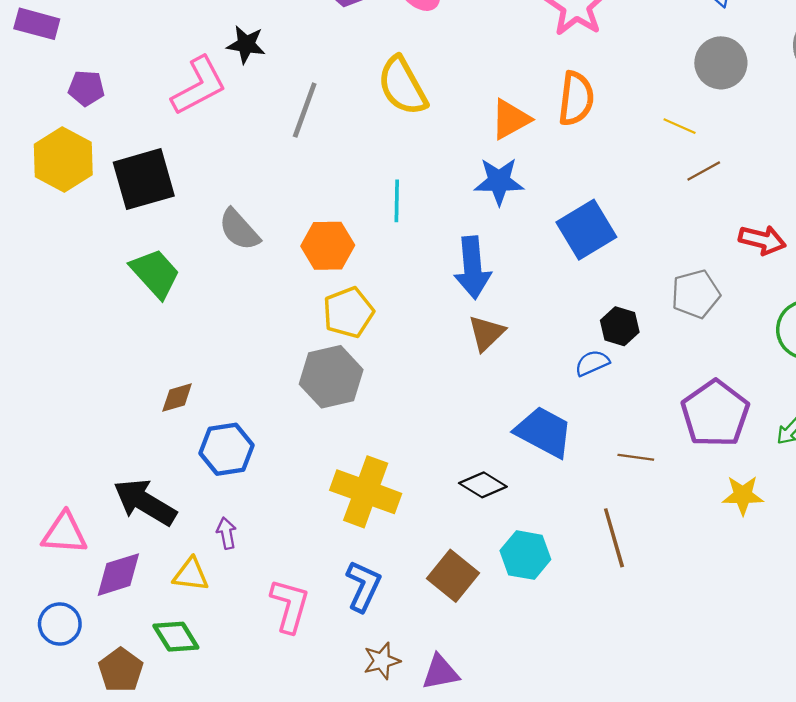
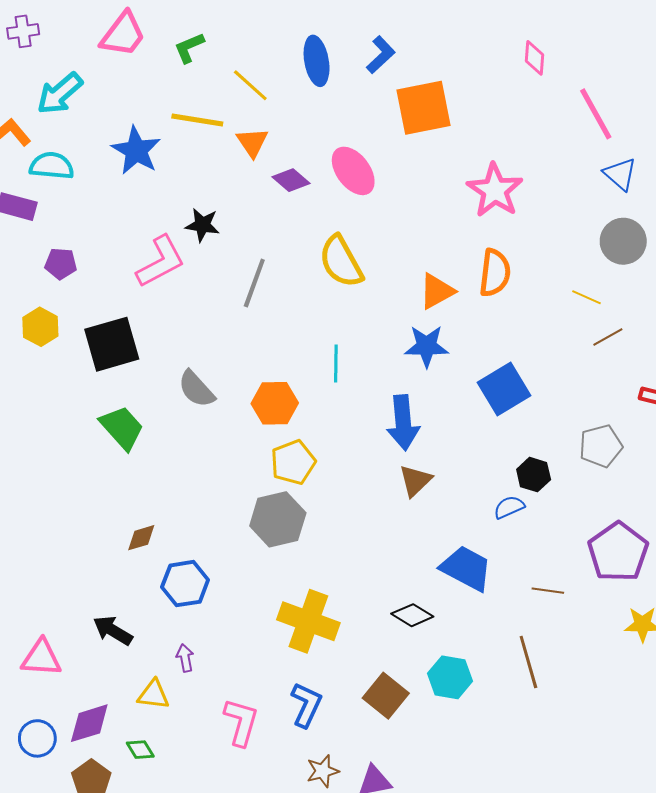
yellow hexagon: (63, 159) -> (40, 327), size x0.7
black arrow: (145, 502) -> (113, 630), size x0.7
purple diamond: (118, 575) -> (89, 723), moved
green diamond: (176, 637) -> (140, 750), size x0.7

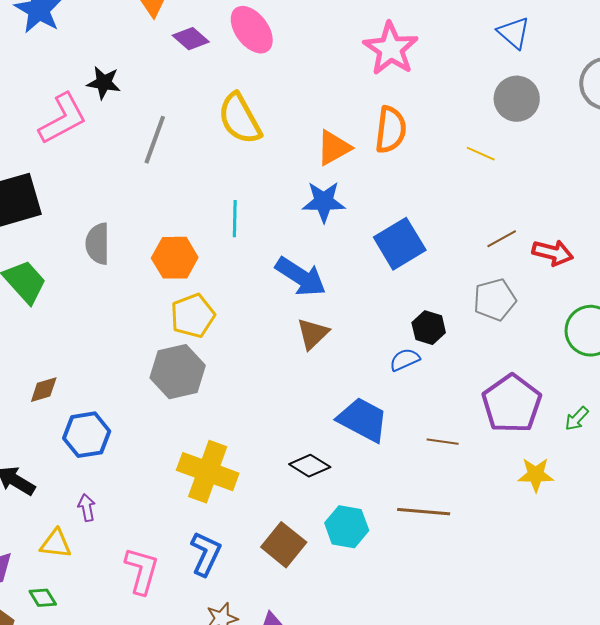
brown line: (608, 337) -> (502, 239), moved
gray semicircle: (196, 389) -> (98, 244), turned 42
blue arrow: (403, 423) -> (301, 277), turned -52
brown line: (528, 662) -> (424, 512), turned -69

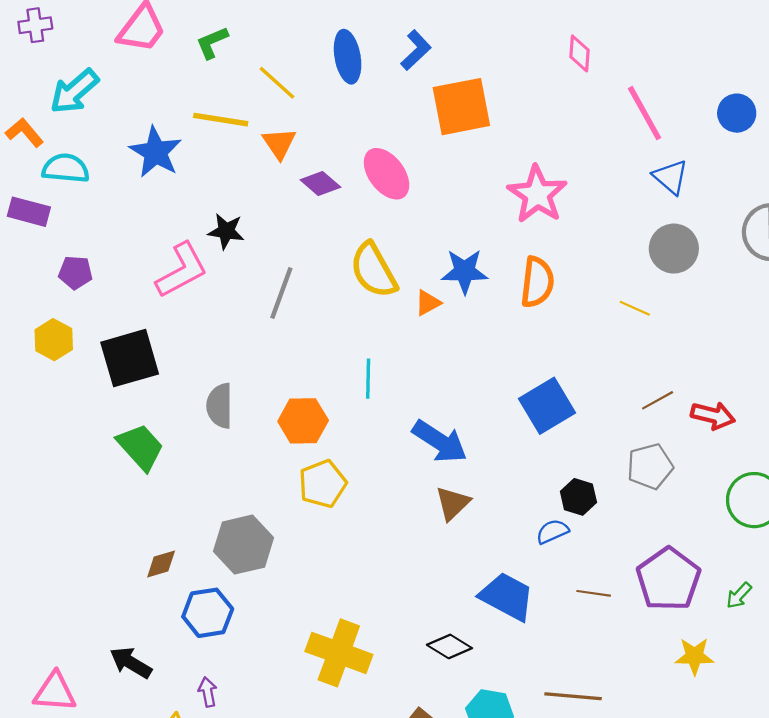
orange triangle: (334, 148) -> (428, 303), moved, size x0.7
blue star: (324, 202) -> (465, 271), moved
gray hexagon: (178, 372) -> (243, 545), moved
brown line: (443, 442) -> (594, 593), moved

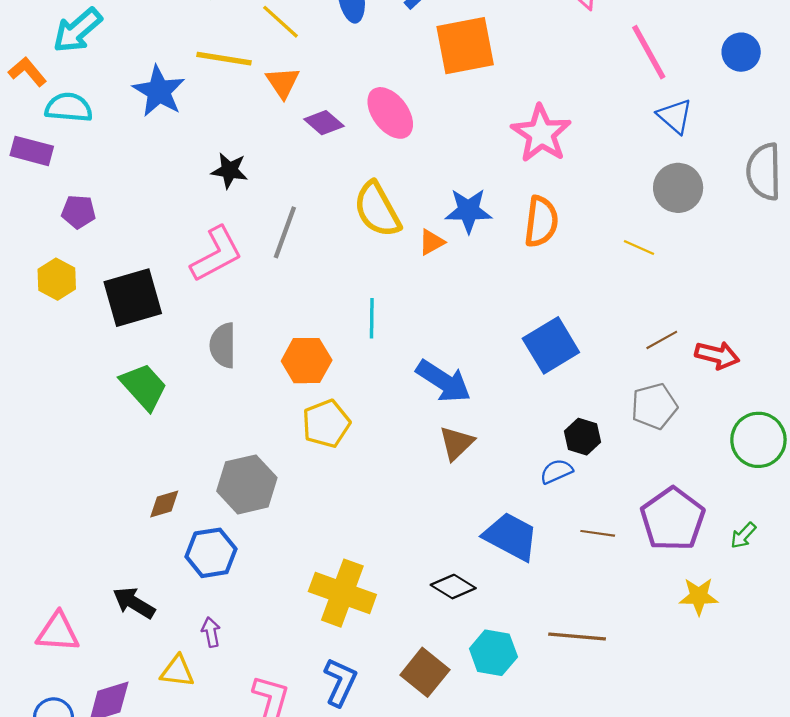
pink L-shape: (182, 270) -> (216, 254), moved

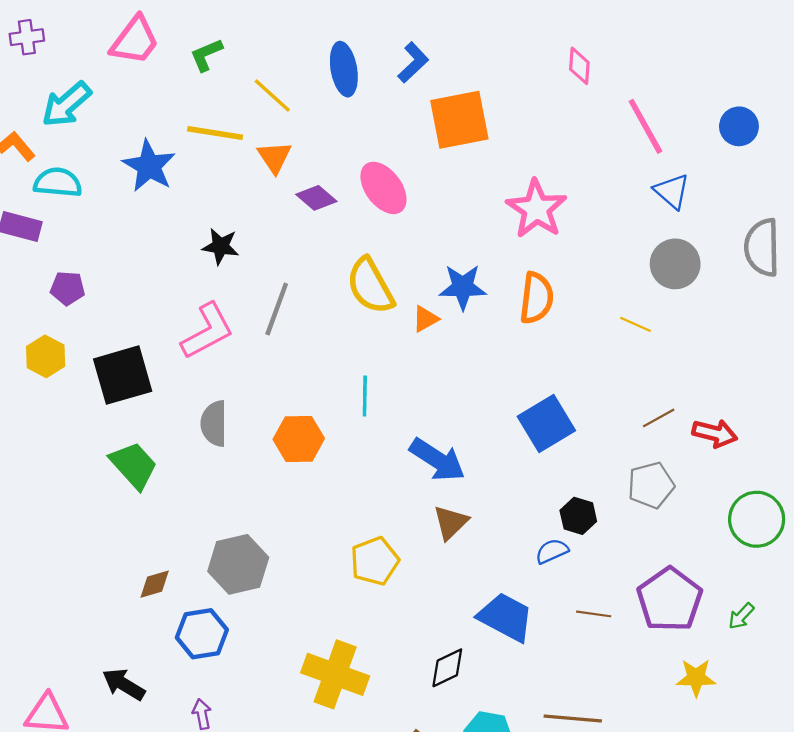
yellow pentagon: (326, 424) -> (375, 561), moved
black diamond: (453, 587) -> (447, 668), turned -57

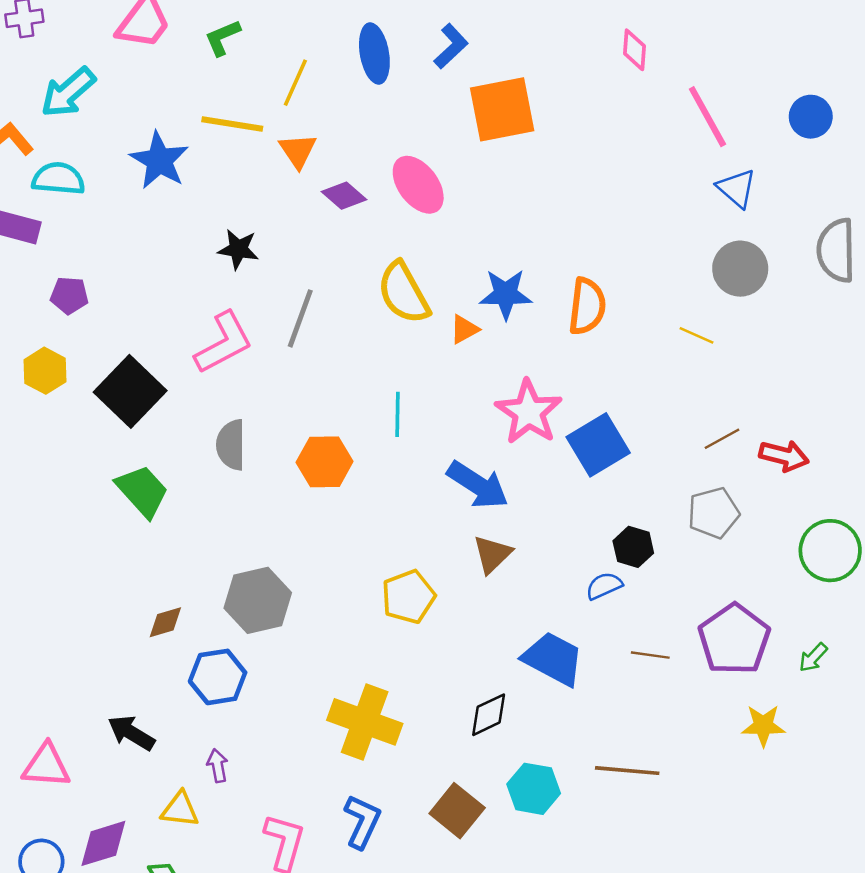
yellow line: (272, 96) -> (295, 83), turned 72
pink star: (536, 209) -> (529, 412), moved
black square: (123, 375) -> (130, 391), turned -30

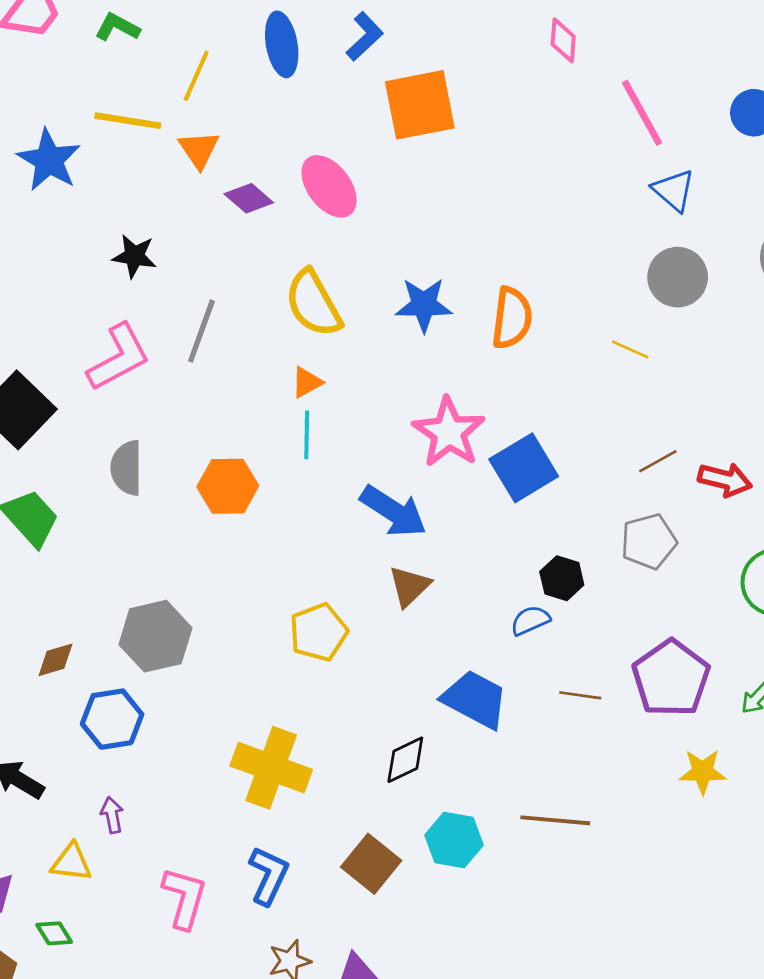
green L-shape: (222, 38) -> (117, 27), turned 51
orange triangle: (464, 329) -> (307, 382), moved

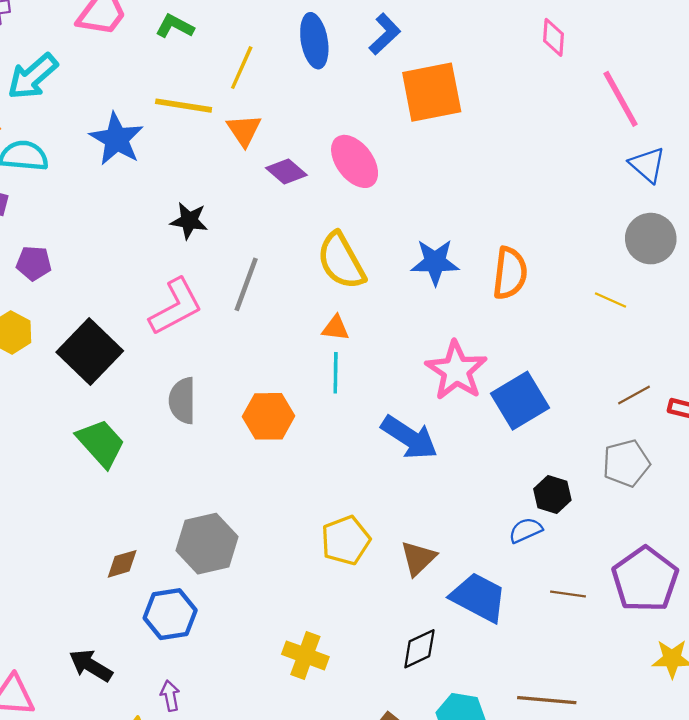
orange triangle: (307, 382) -> (336, 328), turned 36
brown triangle: (409, 586) -> (418, 558), moved
yellow cross: (271, 768) -> (305, 655), size x0.7

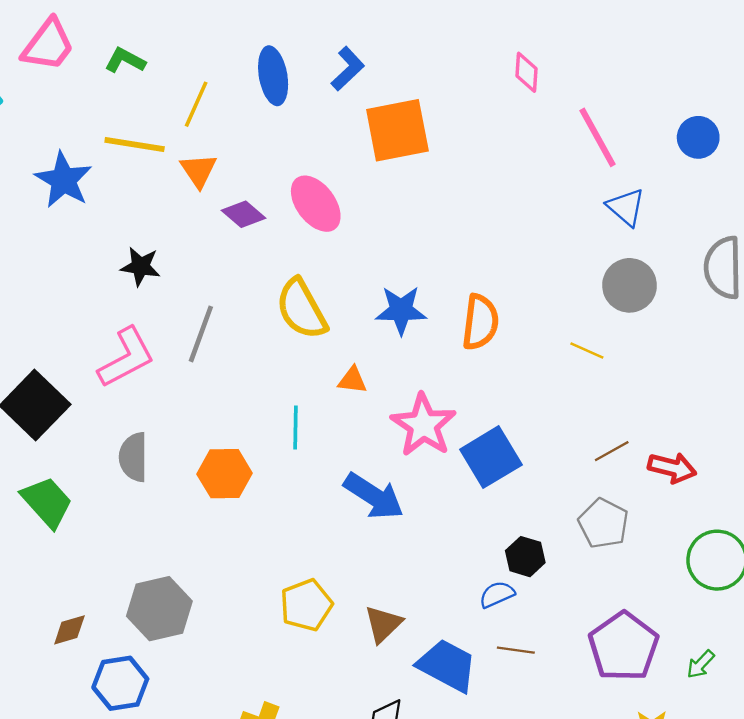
orange triangle: (336, 328) -> (352, 380), moved
gray pentagon: (626, 463) -> (603, 523), turned -30
brown line: (568, 594) -> (516, 650), moved

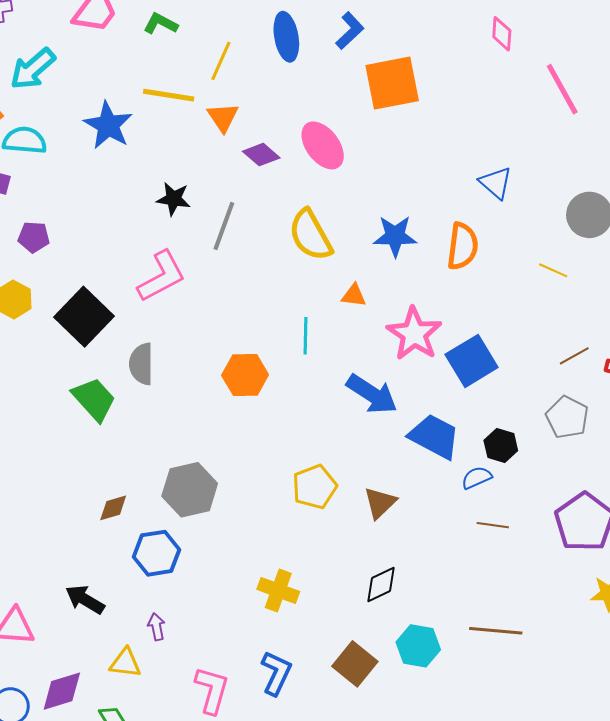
blue triangle: (626, 207) -> (496, 183), moved
gray line: (201, 334) -> (224, 226), moved
gray semicircle: (133, 457) -> (141, 364), moved
blue trapezoid: (447, 665) -> (434, 436), moved

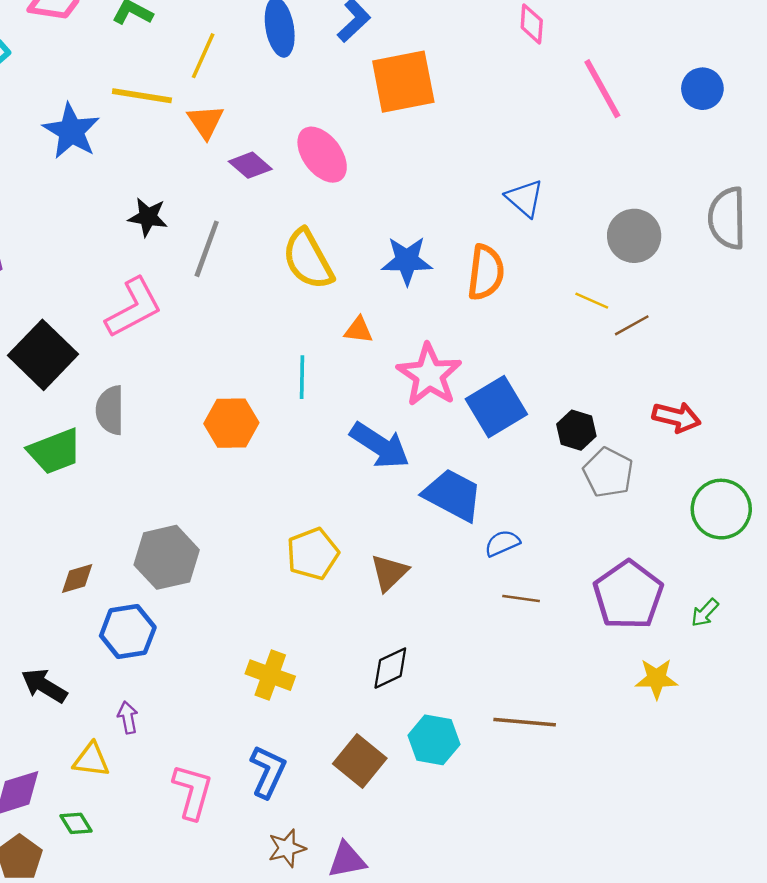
brown line: (574, 356) -> (632, 325), moved
green trapezoid: (94, 399) -> (55, 451), turned 111
black hexagon: (501, 445) -> (576, 430), moved

